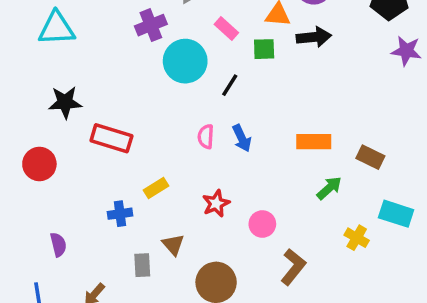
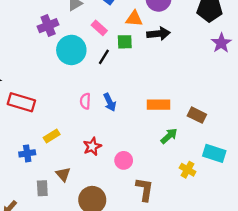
purple star: (406, 51) -> (221, 43), turned 30
black line: (230, 85) -> (104, 57), moved
brown L-shape: (293, 267) -> (145, 189), turned -30

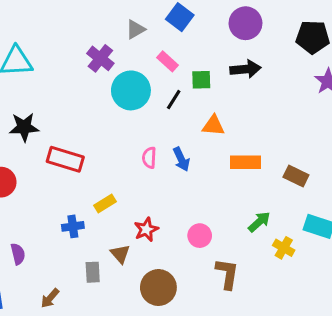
orange triangle: (134, 19) -> (213, 126), moved
purple cross: (48, 26) -> (100, 58), turned -30
green arrow: (169, 136) -> (259, 222), moved
red star: (92, 146) -> (146, 229), moved

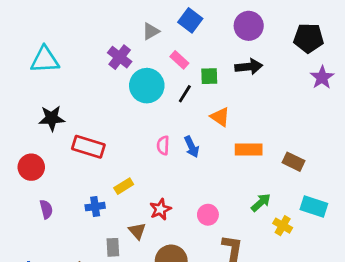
orange triangle: (213, 126) -> (220, 117), turned 30
purple semicircle: (18, 254) -> (46, 209), moved

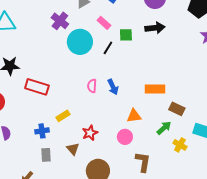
orange triangle: (220, 117) -> (134, 116), moved, turned -42
brown rectangle: (294, 162) -> (177, 109), moved
gray rectangle: (113, 247) -> (46, 155), moved

